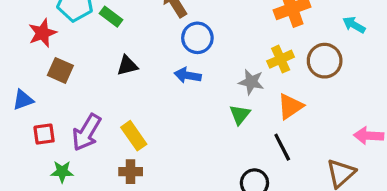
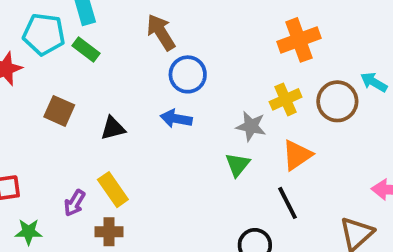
cyan arrow: (354, 25) -> (374, 82), moved
black triangle: (127, 66) -> (113, 128), moved
brown square: (60, 70) -> (59, 111), moved
purple arrow: (87, 132) -> (75, 203), moved, size x0.6

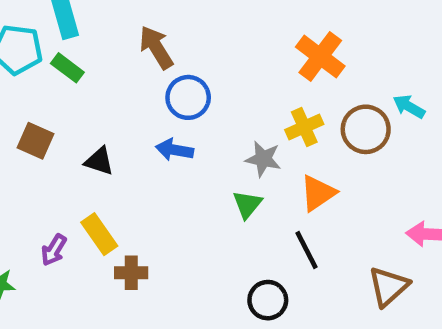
orange cross: (299, 40) -> (320, 56), turned -33
black triangle: (113, 128) -> (99, 161), turned 32
brown cross: (109, 232) -> (131, 273), moved

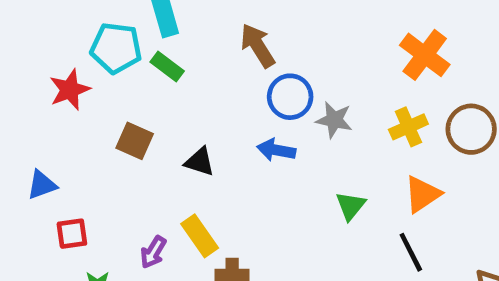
gray star: (263, 159) -> (334, 120), moved

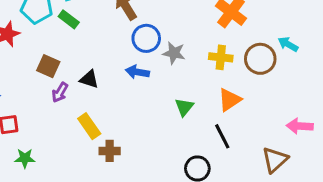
yellow cross: (408, 127) -> (221, 57), turned 30
purple arrow: (153, 252) -> (60, 92), moved

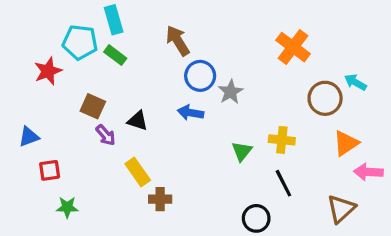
gray star: (174, 53) -> (231, 92), turned 30
yellow cross: (221, 57) -> (282, 140), moved
purple arrow: (60, 92) -> (106, 135), turned -72
orange triangle: (230, 100) -> (346, 143), moved

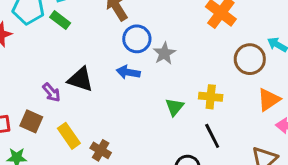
brown square: (93, 106) -> (31, 121), moved
black triangle: (138, 121) -> (80, 79), size x1.4
yellow rectangle: (138, 172) -> (69, 136), moved
brown cross: (160, 199) -> (101, 150), turned 30

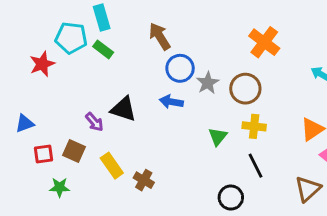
brown circle: (250, 59) -> (245, 89), moved

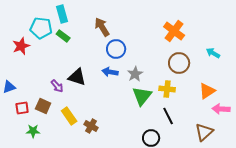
gray star: (208, 83) -> (135, 74), moved
brown circle: (245, 89) -> (179, 63), moved
green triangle: (218, 137) -> (142, 96), size x1.5

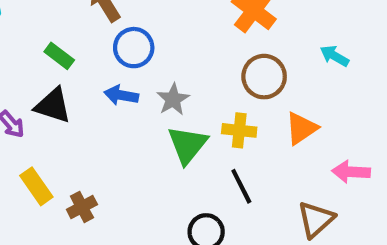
green rectangle: (63, 36) -> (59, 56), moved
orange triangle: (207, 91) -> (301, 128), moved
brown cross: (91, 126) -> (82, 207), turned 32

